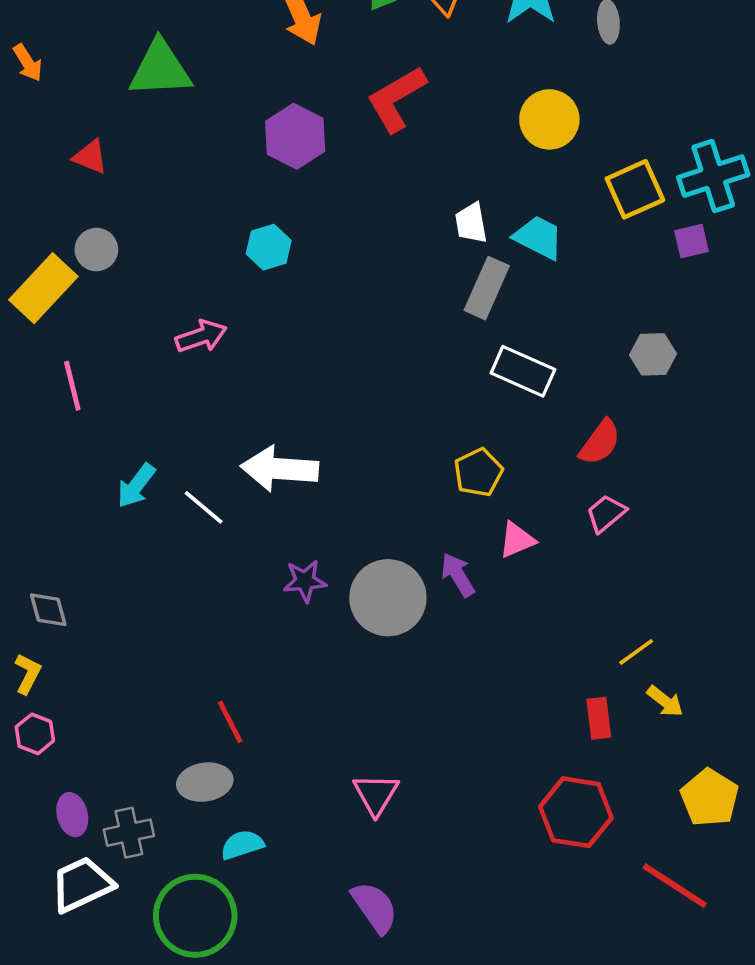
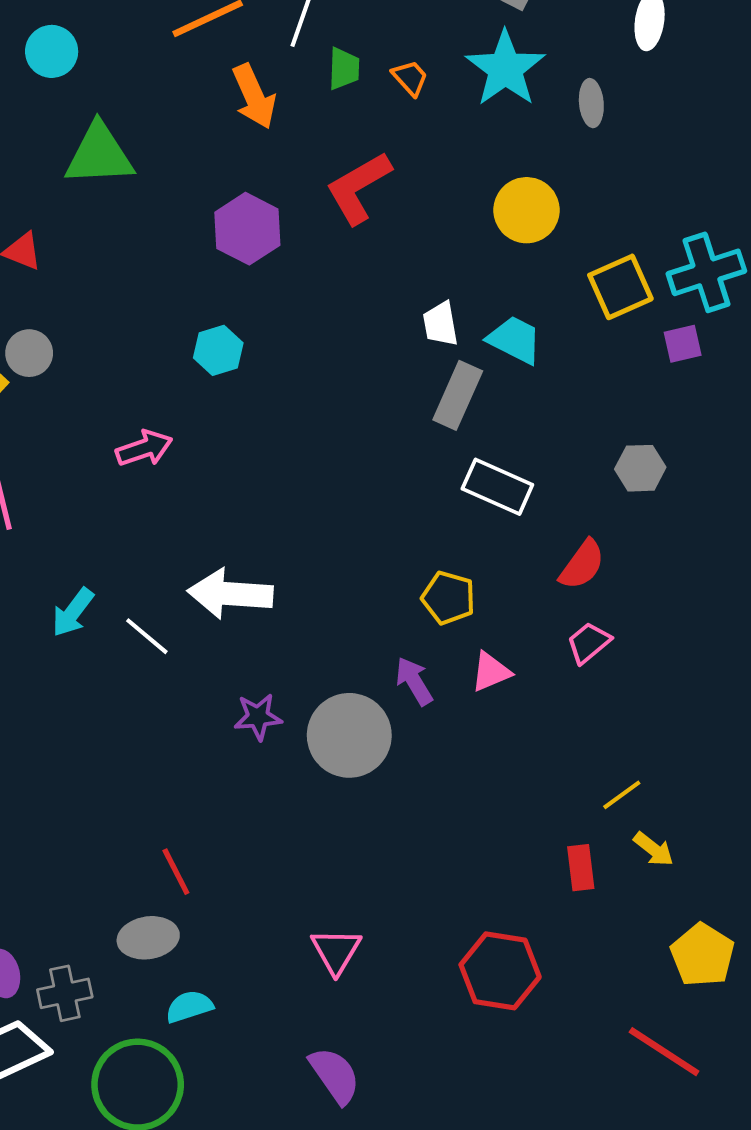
yellow pentagon: (478, 472) -> (448, 598), turned -30
purple arrow: (458, 575) -> (414, 681), moved
red hexagon: (576, 812) -> (500, 971), moved

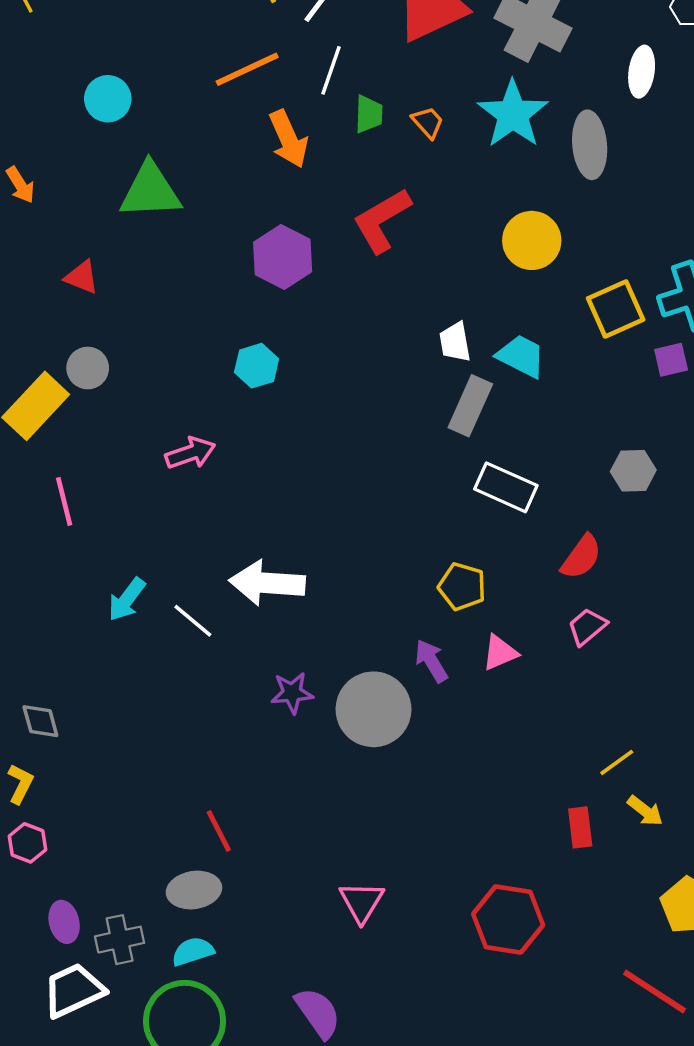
gray ellipse: (591, 103) -> (590, 145), size x1.6
cyan semicircle: (189, 1007) -> (193, 951), moved
purple semicircle: (335, 1075) -> (318, 1013), moved

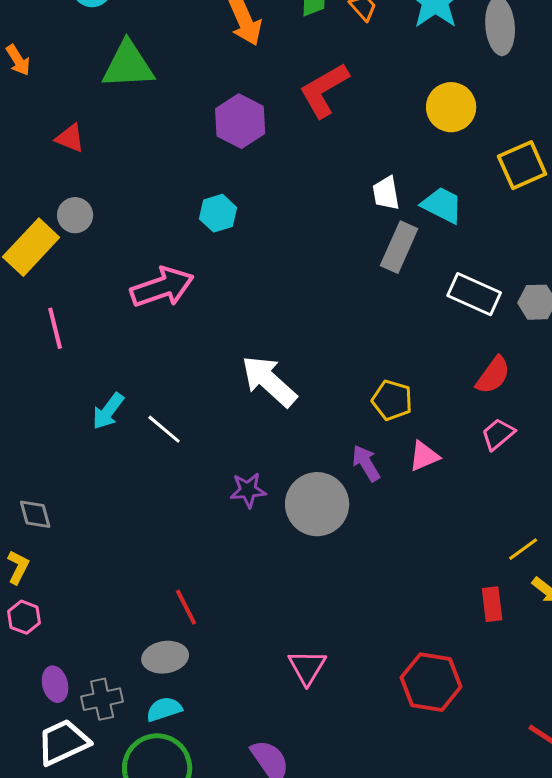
pink arrow: (190, 453) -> (162, 287), size x1.5
white rectangle: (506, 487) -> (474, 294), moved
white arrow: (267, 583) -> (269, 381), moved, turned 38

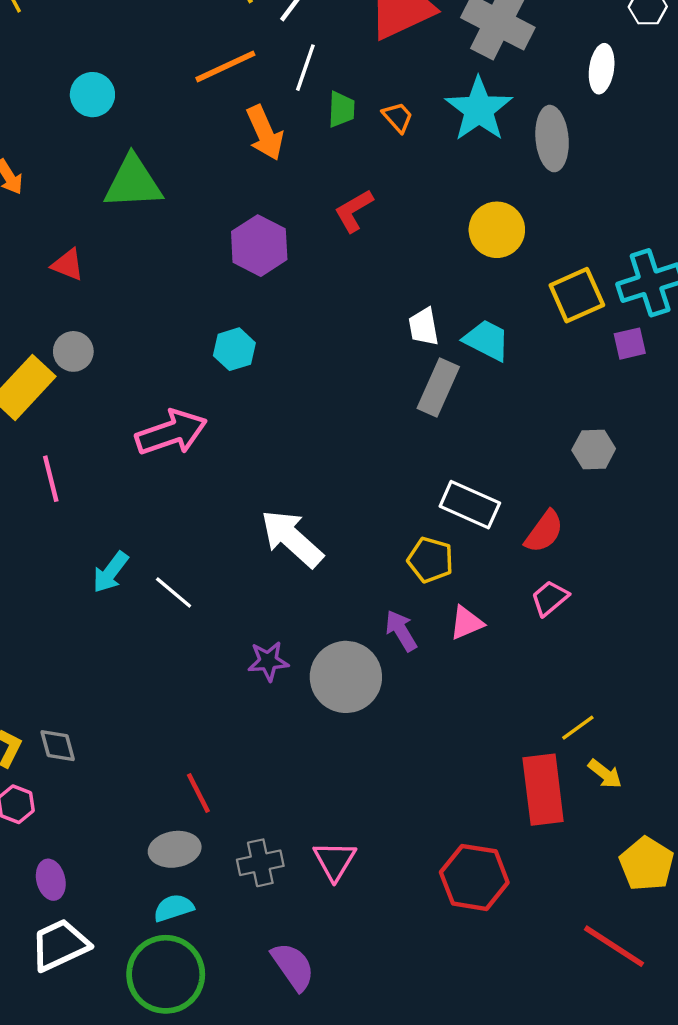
red L-shape: (324, 90) -> (354, 211), size x0.7
white rectangle: (474, 294) -> (470, 505), moved
gray diamond: (35, 514) -> (58, 746), moved
red rectangle: (492, 604) -> (543, 790), size x1.8
gray cross: (102, 699) -> (260, 863), moved

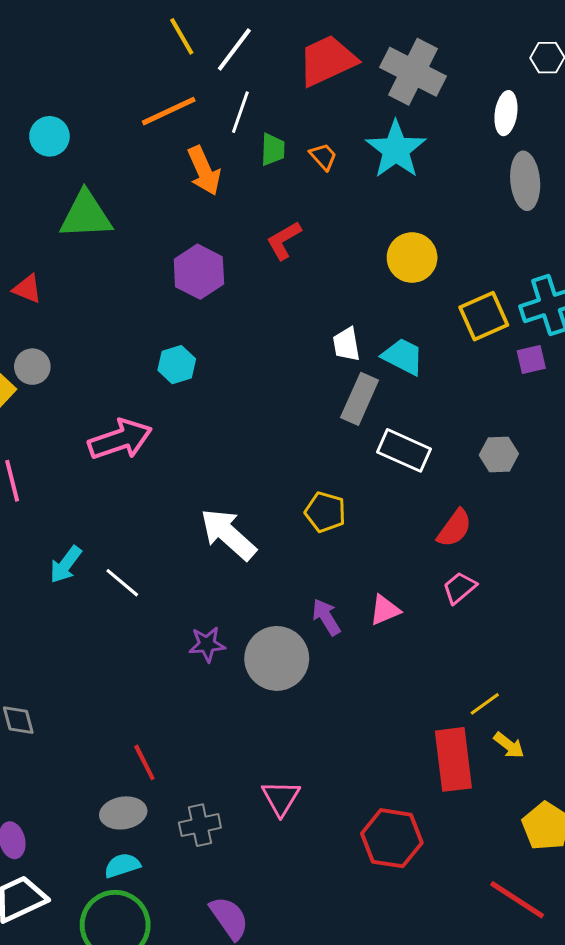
gray ellipse: (552, 139) -> (525, 181), moved
white rectangle: (470, 505) -> (404, 450), moved
yellow pentagon: (430, 560) -> (325, 512), moved
pink triangle: (335, 861) -> (281, 798), moved

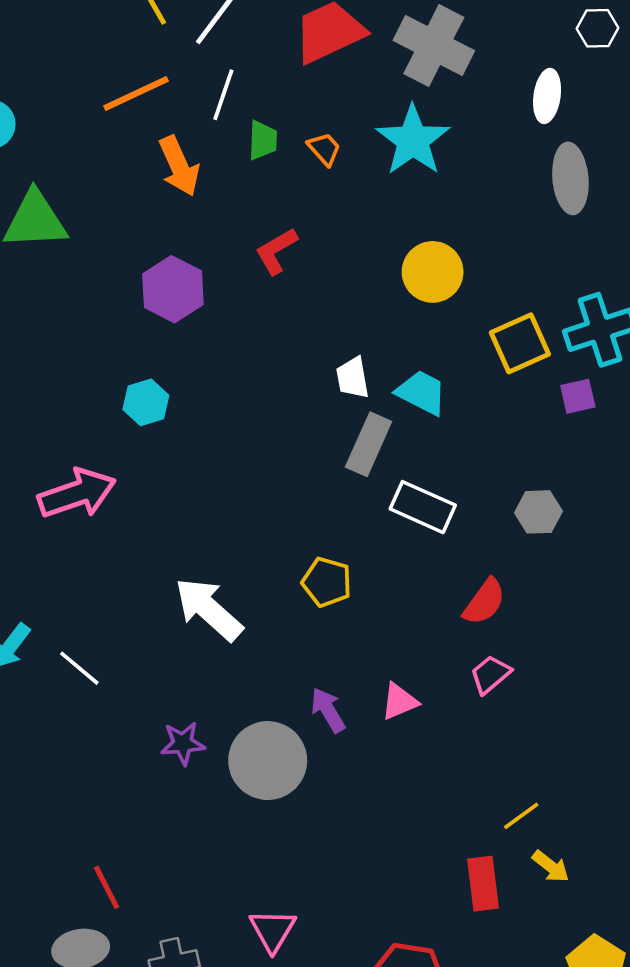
red rectangle: (453, 759) -> (483, 884), size x0.7

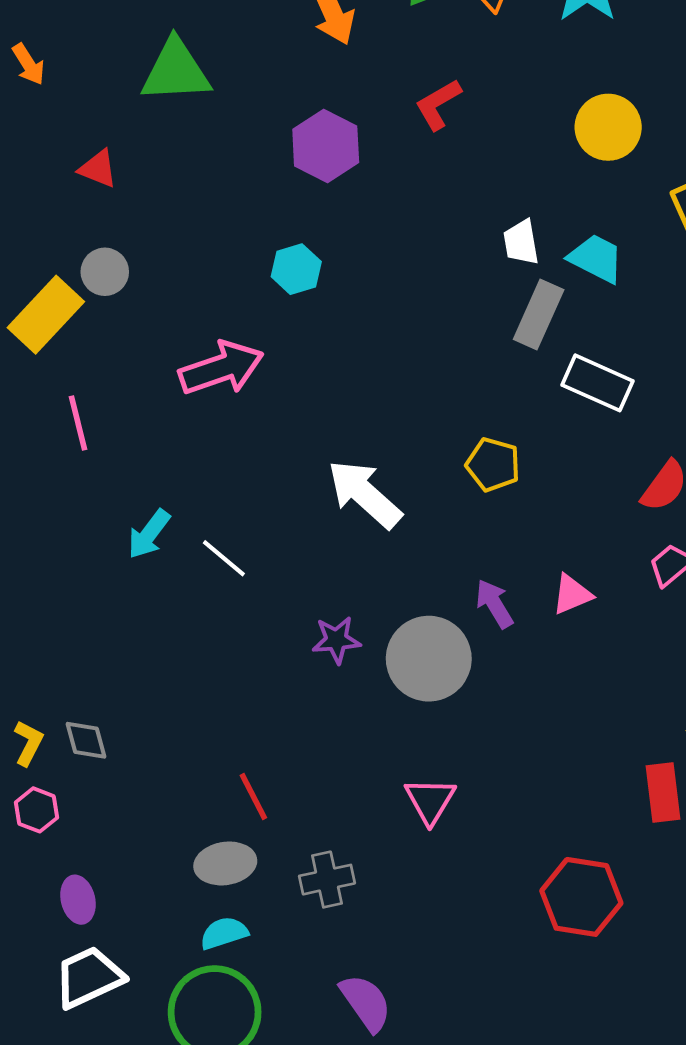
pink triangle: (273, 930) -> (430, 801), moved

